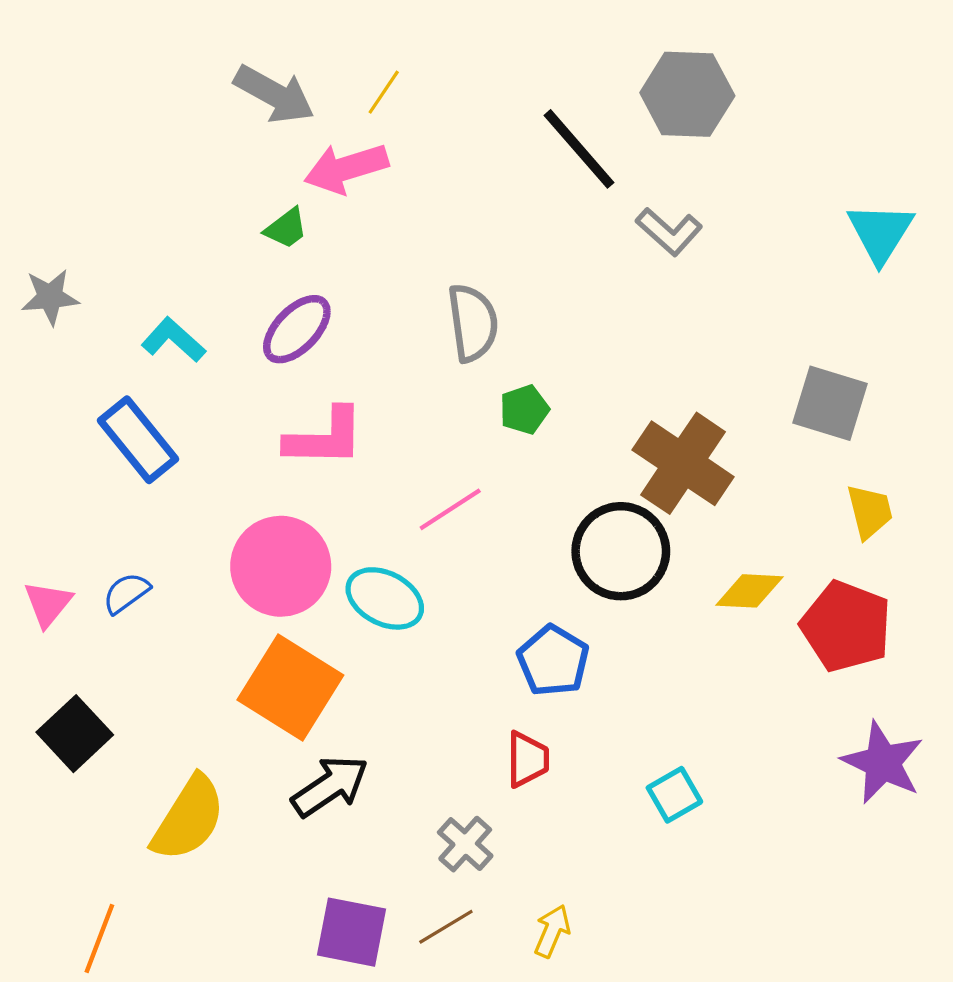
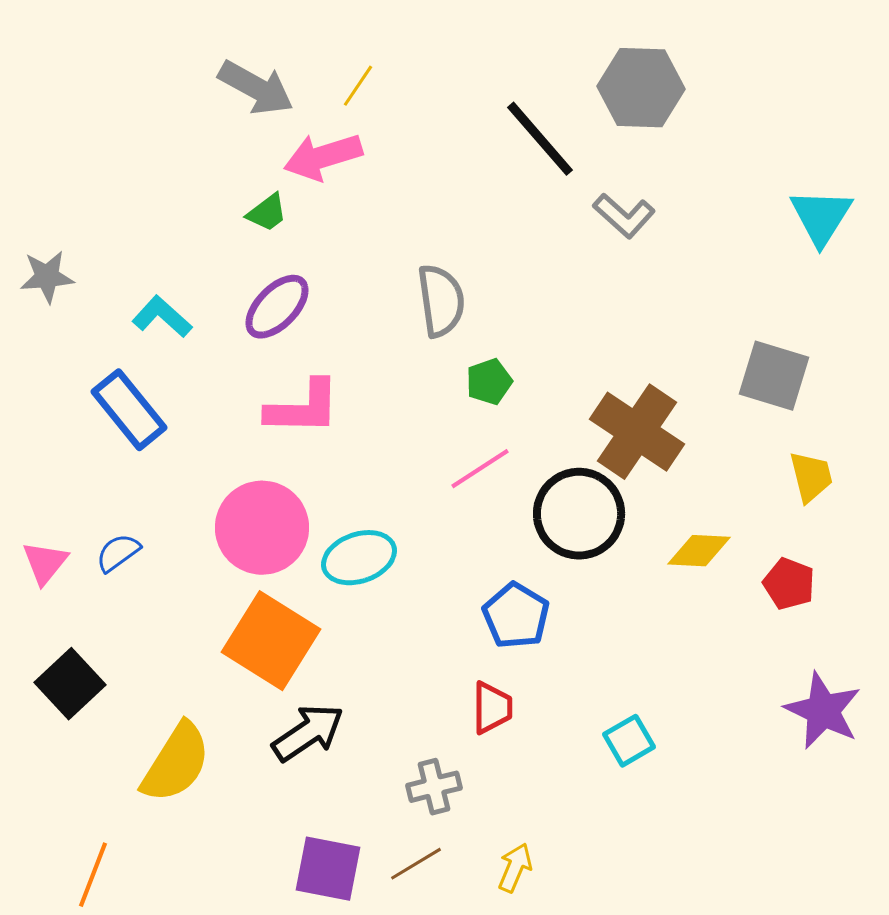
pink line: (450, 509) -> (480, 469), moved
cyan ellipse: (385, 598) -> (359, 558), turned -46
red pentagon: (846, 626) -> (789, 584), size x0.6
gray cross: (465, 844) -> (434, 787), turned 34

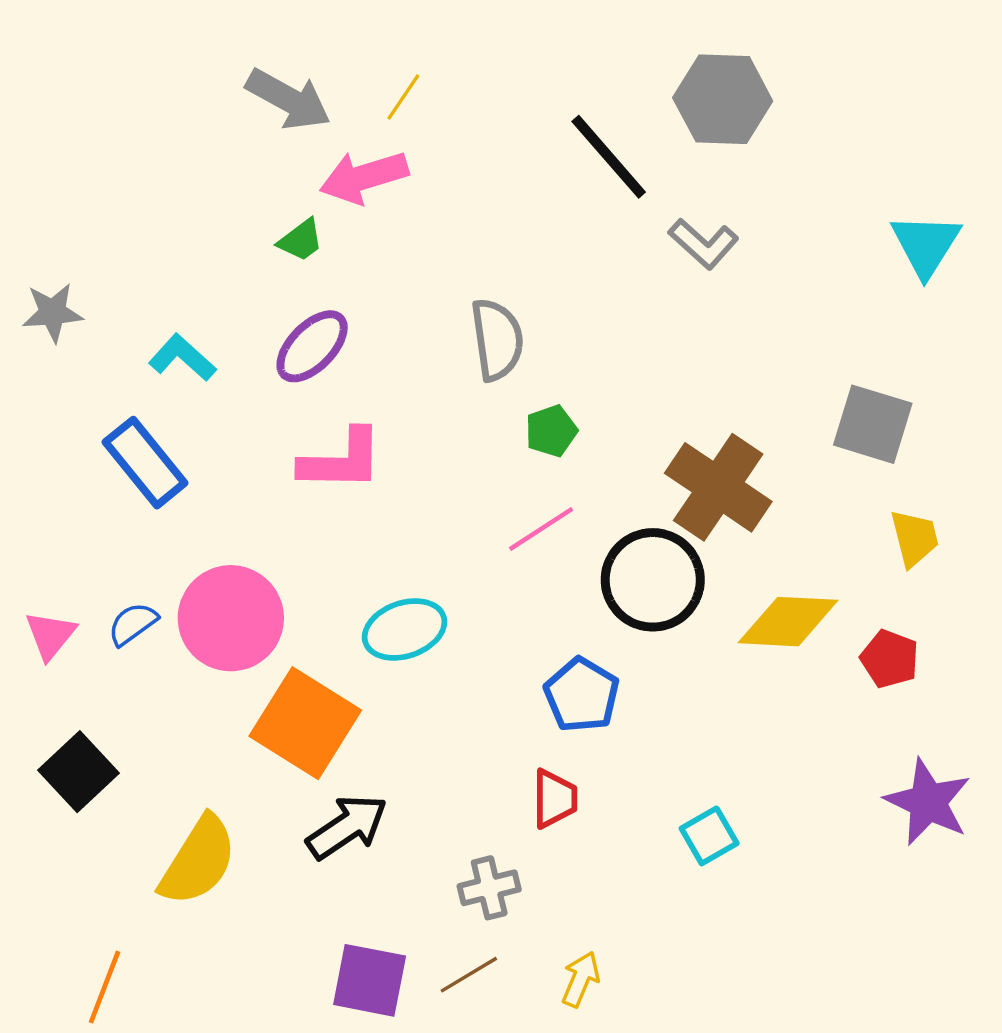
pink circle: (262, 528) -> (231, 618), moved
yellow diamond: (699, 551) -> (788, 622), size x1.4

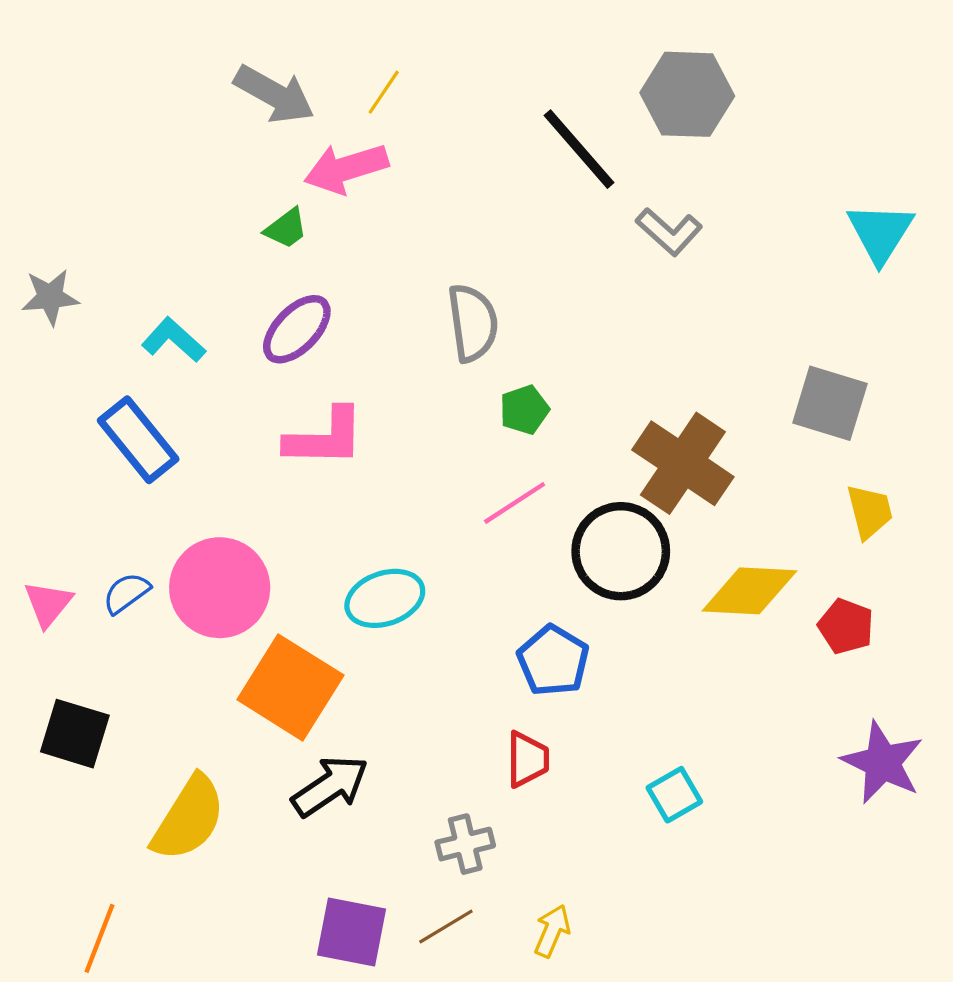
black square: (79, 772) -> (75, 734), turned -30

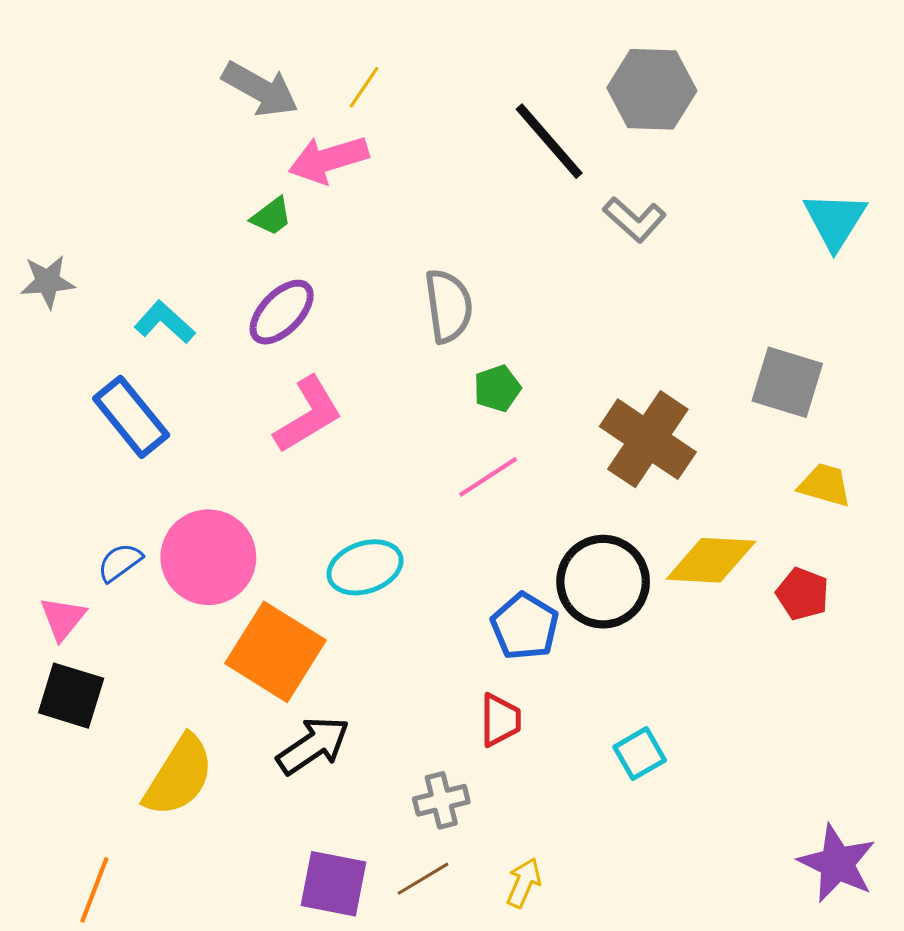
pink L-shape: (325, 438) -> (308, 415), turned -32
yellow trapezoid: (870, 512) -> (825, 485), turned -60
black circle: (621, 551) -> (603, 582), moved
pink triangle: (48, 604) -> (63, 618), moved
purple star: (882, 763) -> (837, 863), moved

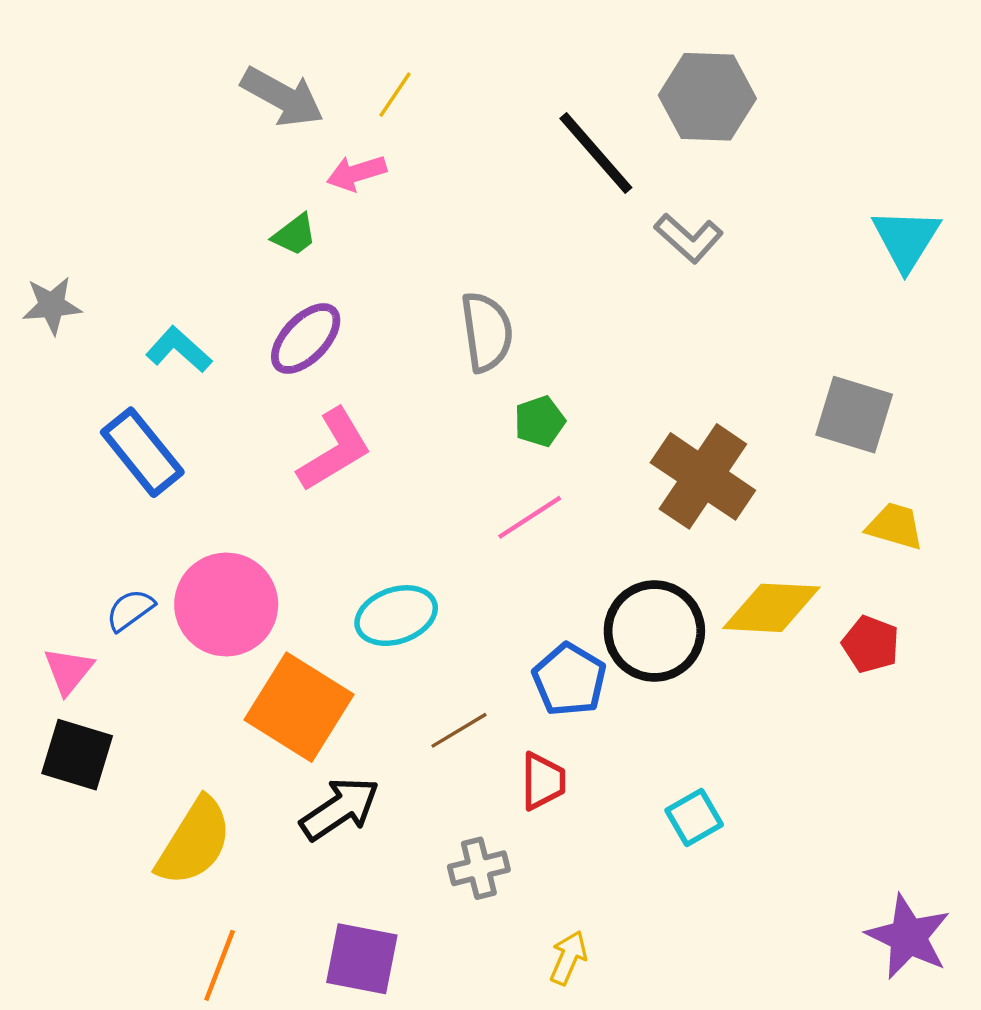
pink arrow: (328, 159) -> (356, 173), size x0.7
brown line: (423, 879) -> (459, 730), moved
orange line: (94, 890) -> (220, 965), moved

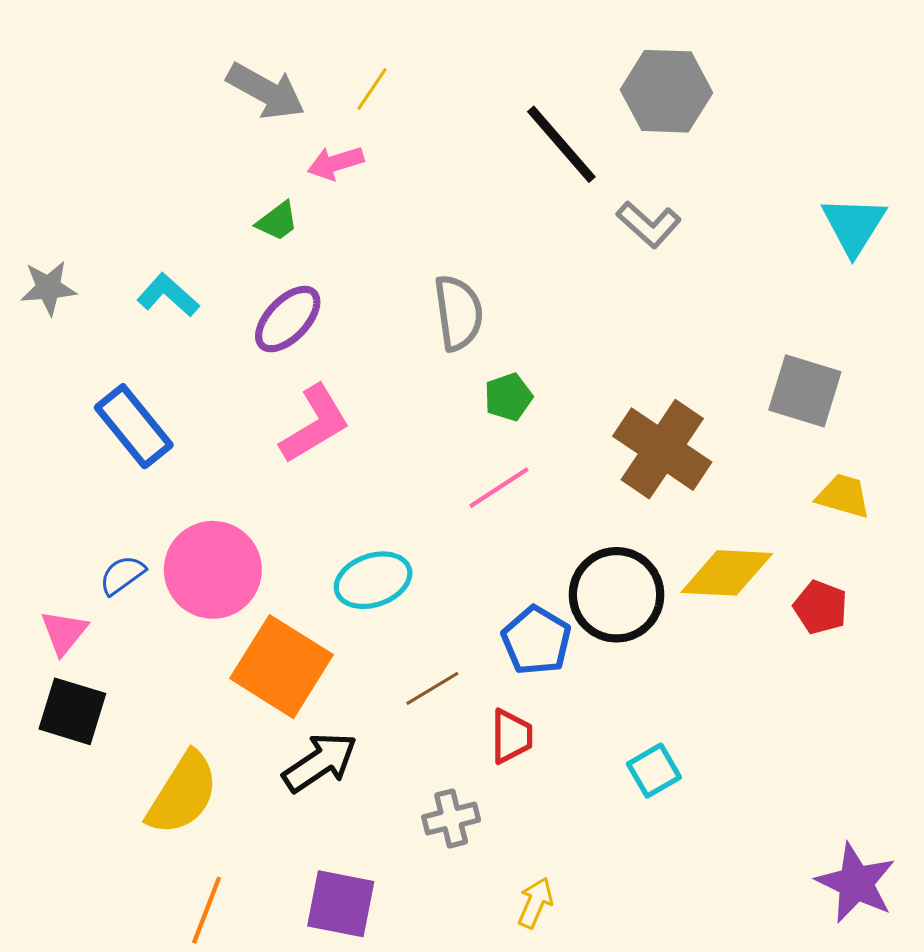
cyan L-shape: (179, 350) -> (168, 295), moved

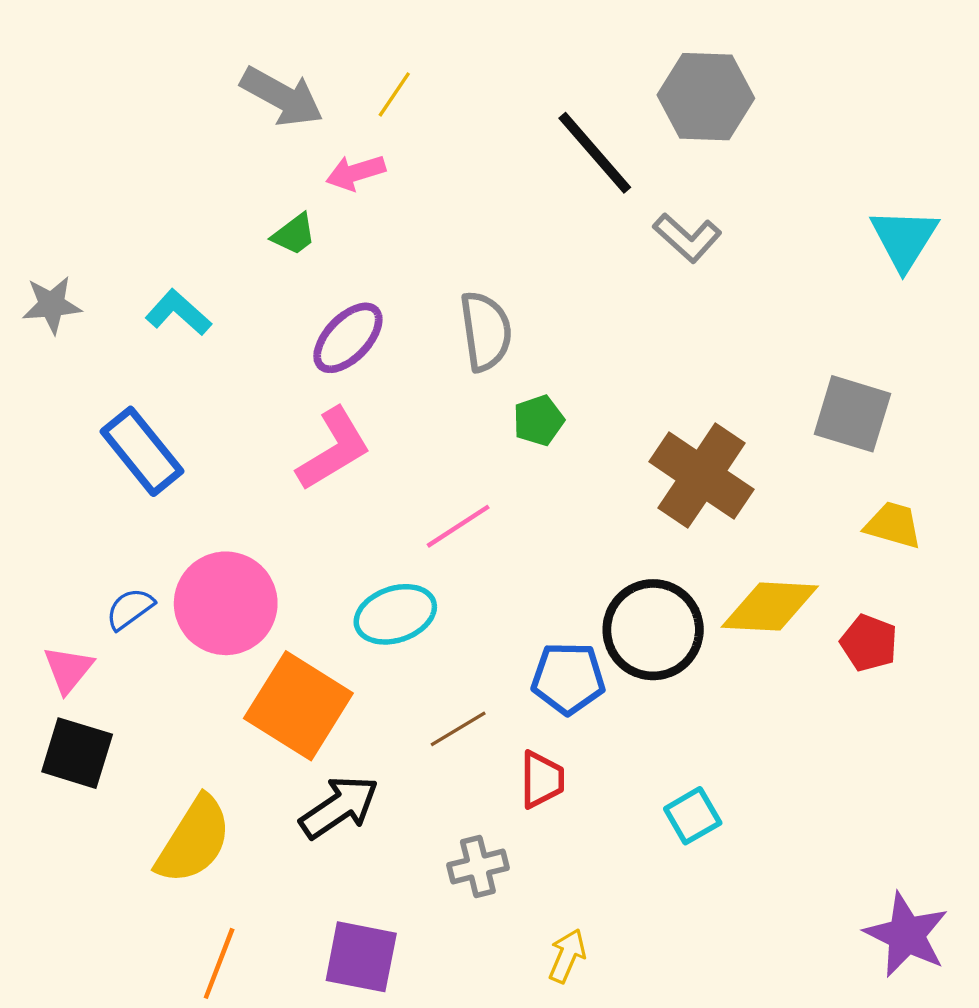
purple ellipse: (288, 319) -> (348, 338), moved
pink line: (499, 488) -> (458, 526), moved
blue pentagon: (536, 641) -> (568, 678), turned -30

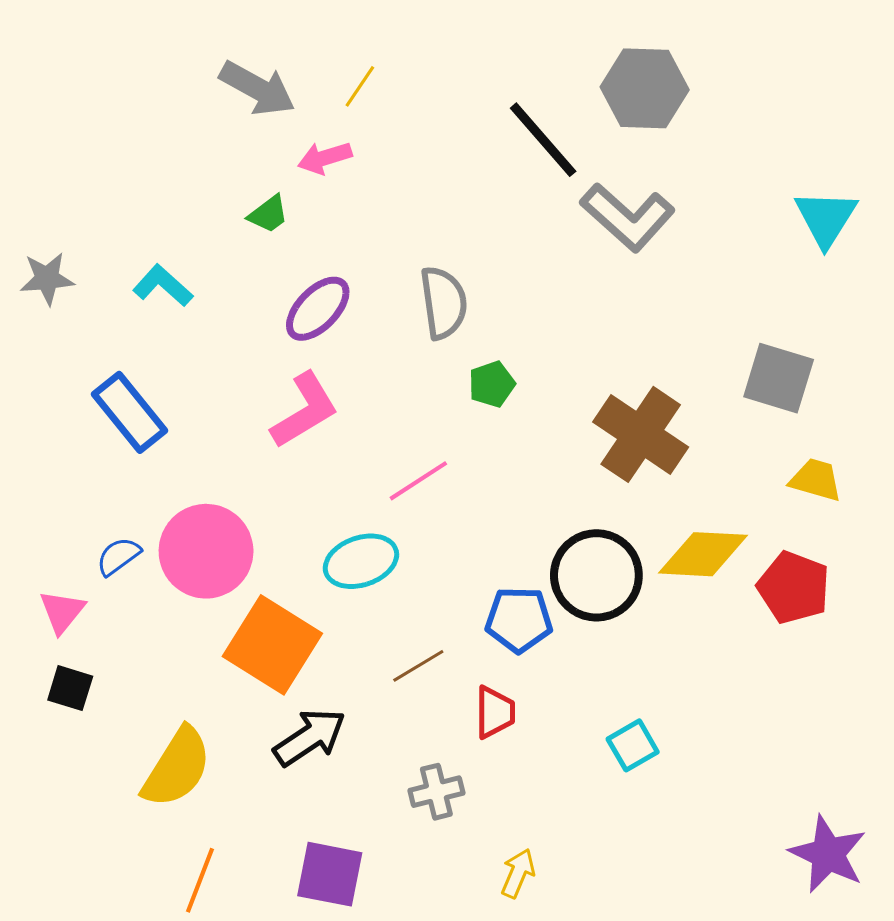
gray L-shape: (687, 238) -> (628, 217), size x1.5
red pentagon: (869, 643) -> (794, 587), size x1.4
black square: (77, 753) -> (70, 688), size x0.7

